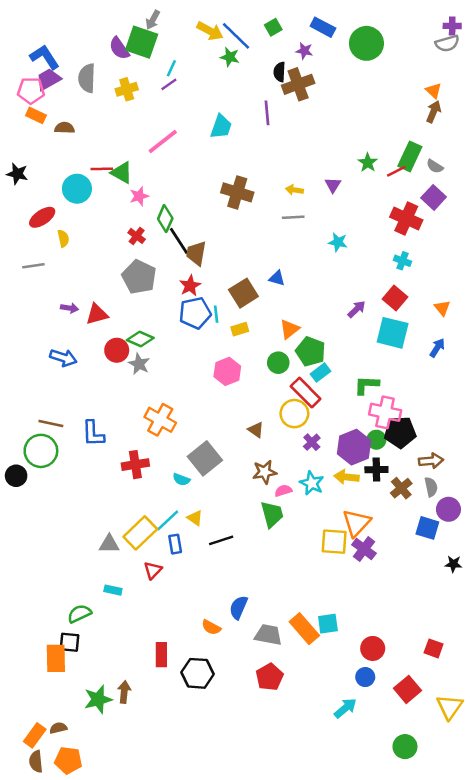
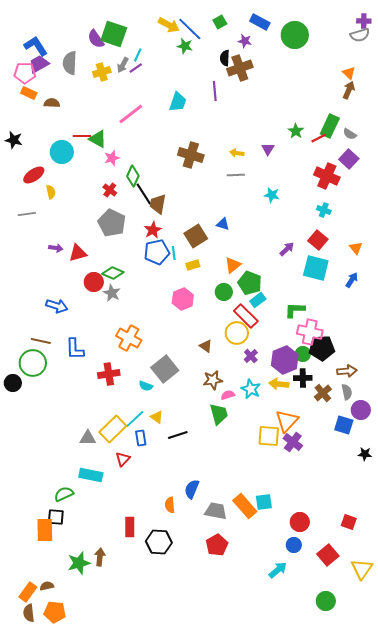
gray arrow: (153, 20) -> (123, 65), moved
blue arrow: (63, 358) -> (57, 306), moved
cyan rectangle: (113, 590) -> (91, 475), size x1.6
orange semicircle: (211, 627) -> (170, 505), turned 56

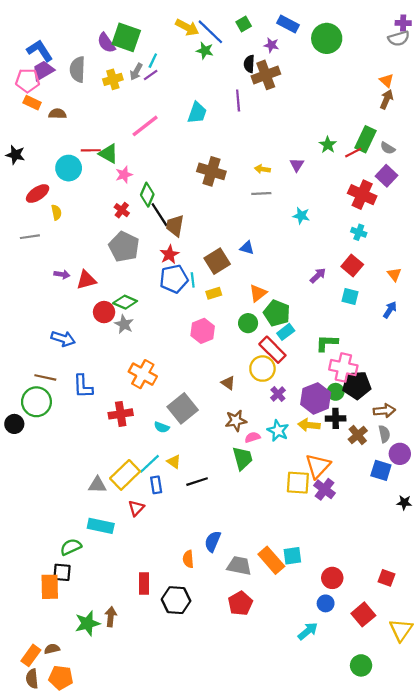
cyan square: (316, 268) -> (350, 297), size x0.6

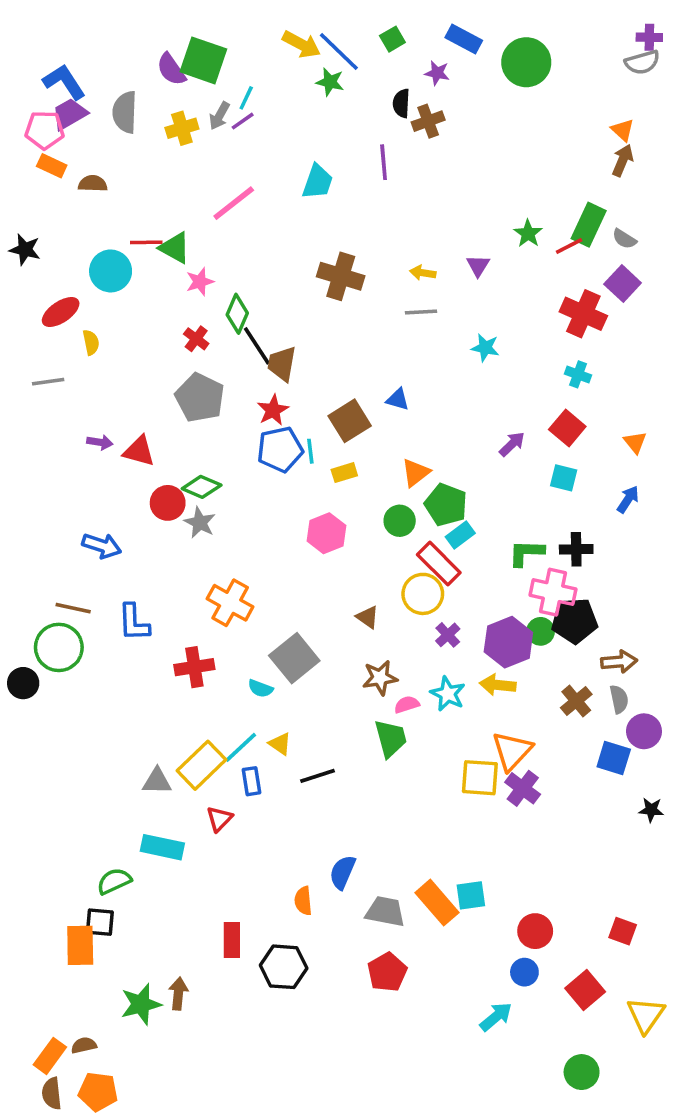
brown cross: (266, 75) -> (428, 121), size x0.7
red triangle: (86, 280) -> (139, 451), turned 30
black cross: (336, 418) -> (576, 549), moved

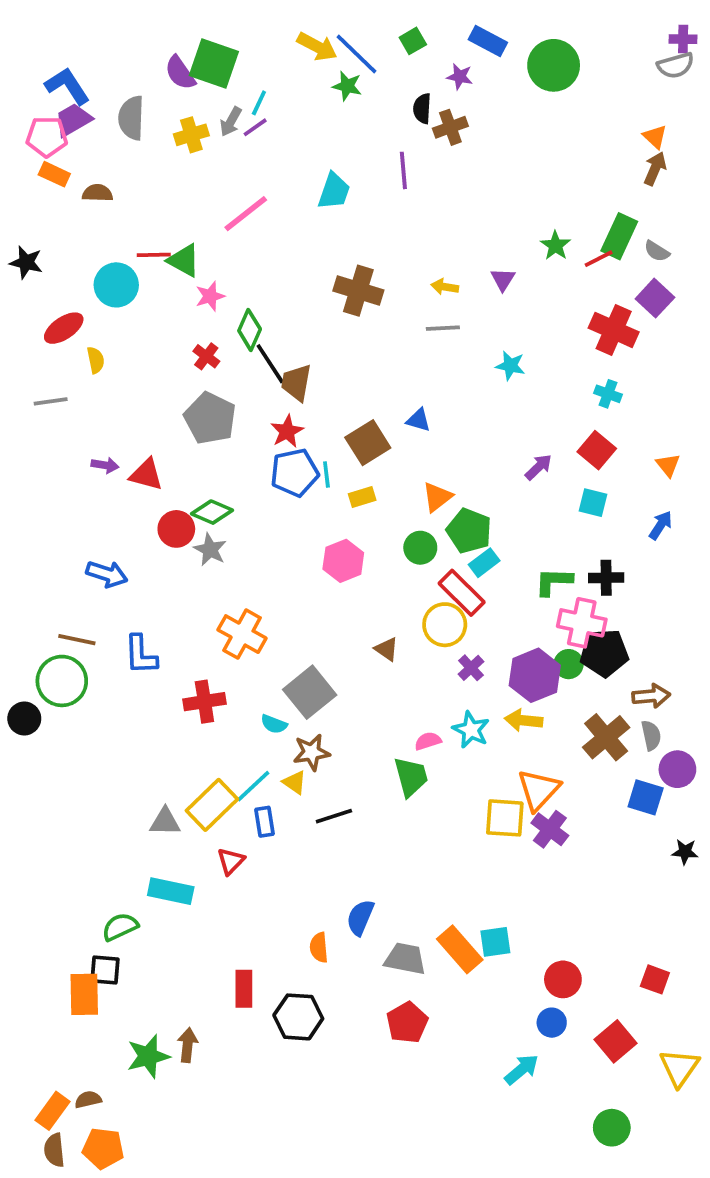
brown star: (380, 678) -> (311, 752), moved
brown cross: (576, 701) -> (606, 737), size x1.4

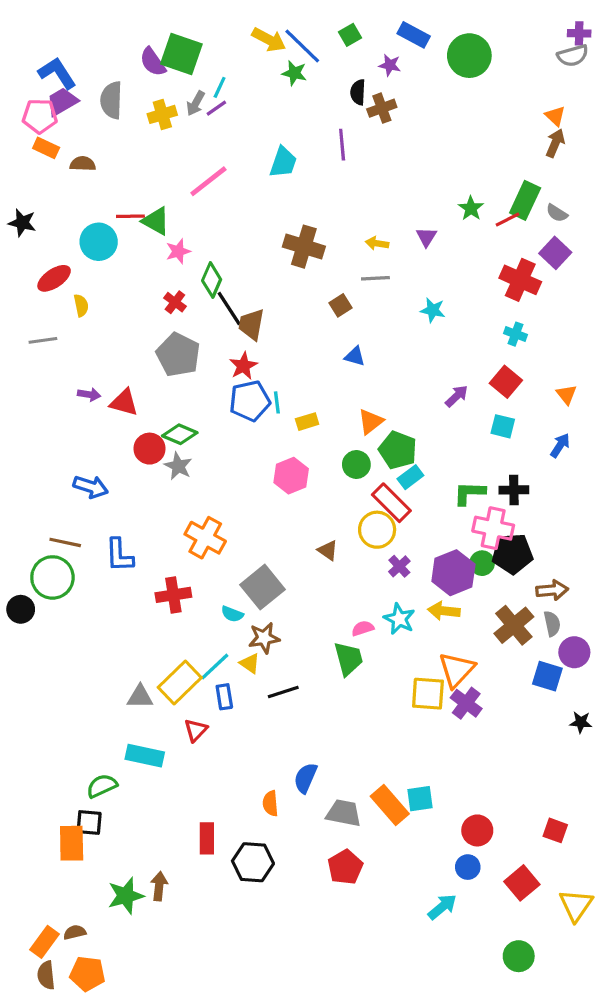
brown square: (368, 443) -> (340, 305), moved, size x0.6

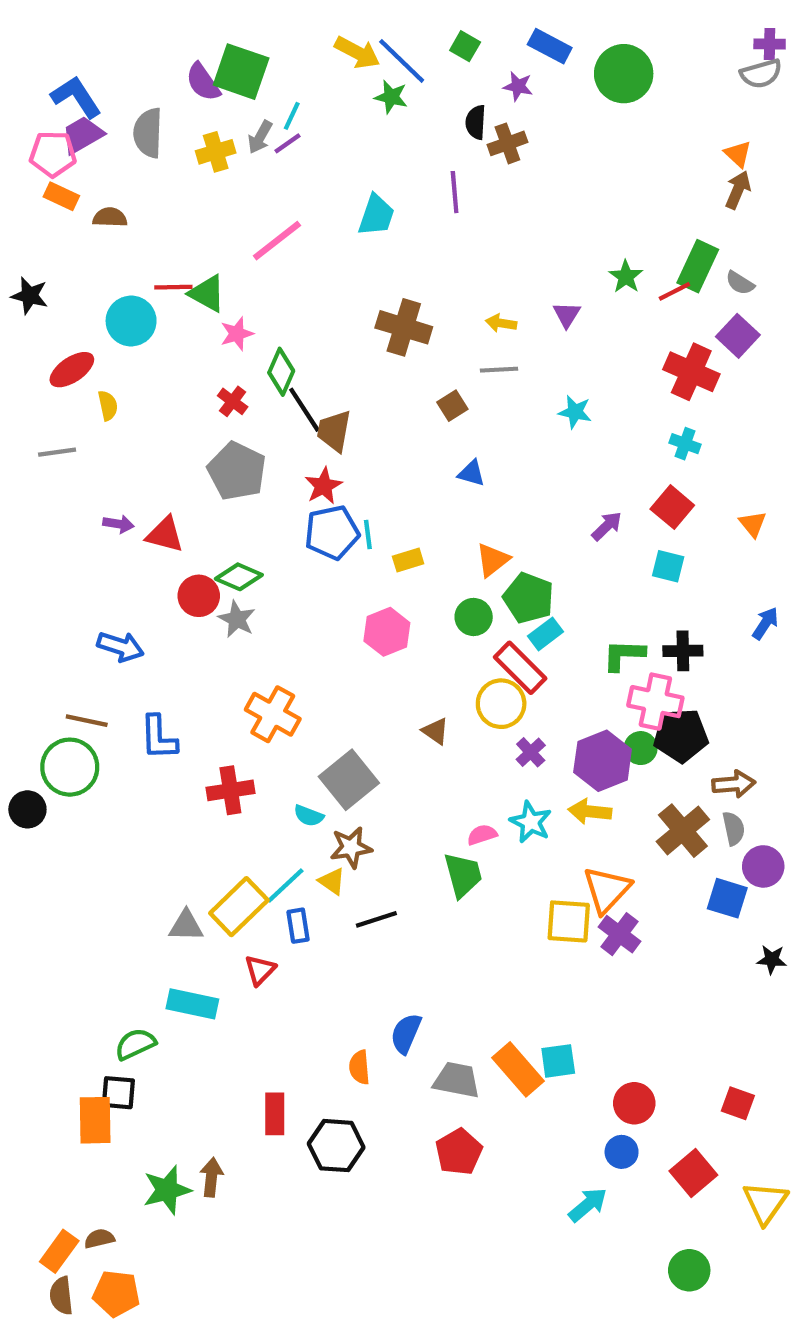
green square: (350, 35) -> (465, 46), turned -30
blue arrow: (560, 445) -> (765, 623), moved

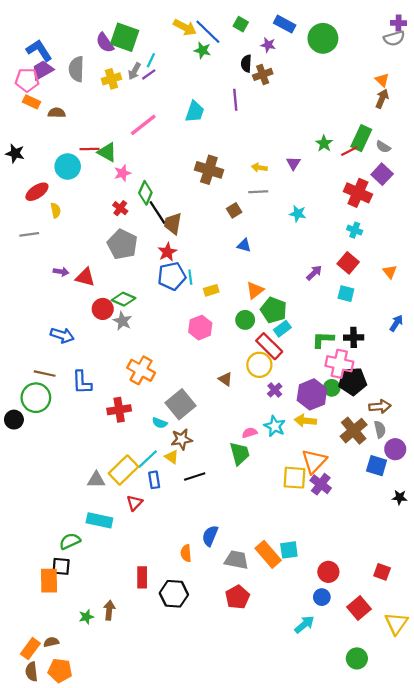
green star: (167, 1190) -> (86, 617), size x0.6

